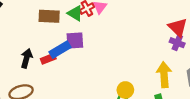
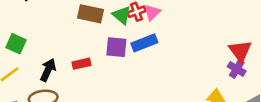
blue rectangle: (60, 50) -> (144, 43), moved
black arrow: (27, 58) -> (48, 70), moved

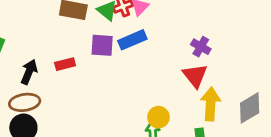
red triangle: (240, 51) -> (195, 76), moved
purple cross: (237, 69) -> (201, 47), moved

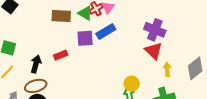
purple cross: (201, 47) -> (155, 30), size x1.5
yellow arrow: (211, 104) -> (167, 69), size x0.6

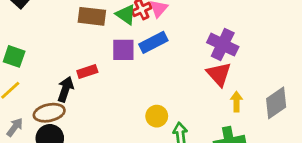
black arrow: (36, 64) -> (65, 89), moved
yellow circle: (132, 84) -> (157, 116), moved

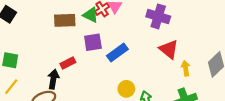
blue rectangle: (153, 42) -> (117, 52), moved
purple cross: (223, 45) -> (158, 16), moved

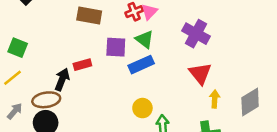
green triangle: (91, 15) -> (145, 39), moved

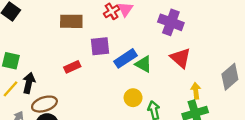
green triangle: (145, 39) -> (144, 64), moved
black arrow: (62, 79) -> (29, 83), moved
yellow arrow: (215, 99) -> (196, 91), moved

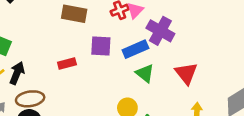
purple cross: (171, 22) -> (160, 31), moved
blue rectangle: (126, 58) -> (135, 49), moved

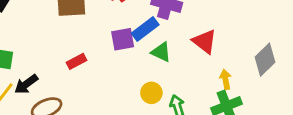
purple square: (101, 46) -> (123, 39), moved
black arrow: (17, 73) -> (26, 84), turned -135

